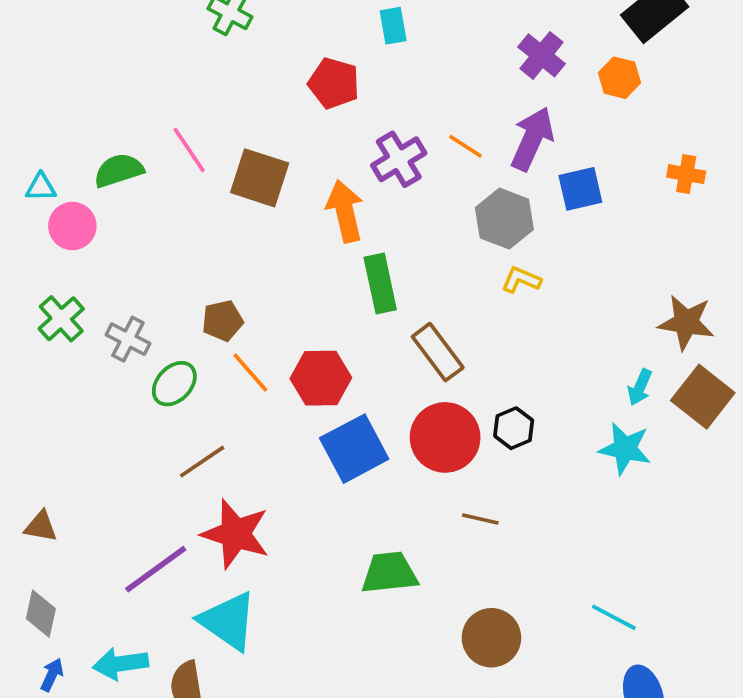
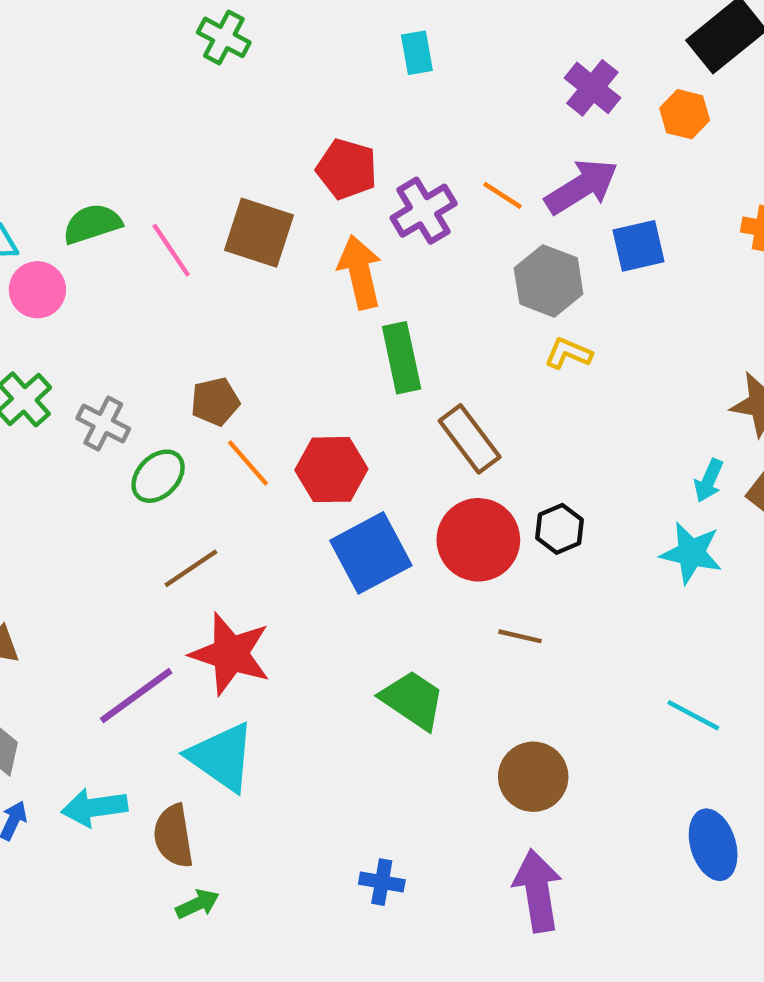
red pentagon: (334, 83) -> (347, 169), moved
purple arrow: (532, 139) -> (581, 187), turned 34
pink line: (189, 150) -> (171, 250), moved
green trapezoid: (389, 573) -> (413, 700), turned 40
cyan line: (614, 617) -> (693, 715), moved

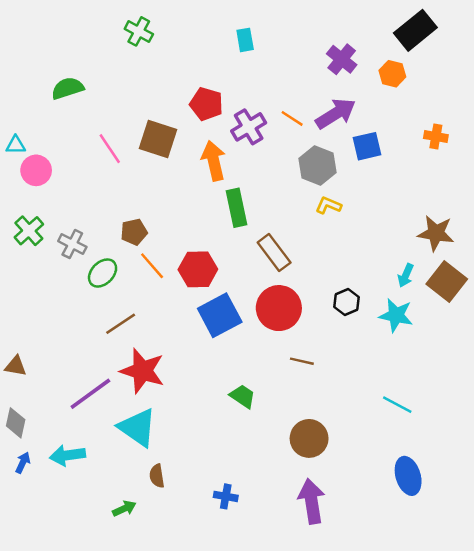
green semicircle: (92, 224) -> (68, 88), moved
black hexagon: (560, 529) -> (346, 302), moved
green trapezoid: (413, 700) -> (243, 396), size x0.7
brown semicircle: (173, 836) -> (157, 476), moved, size x0.7

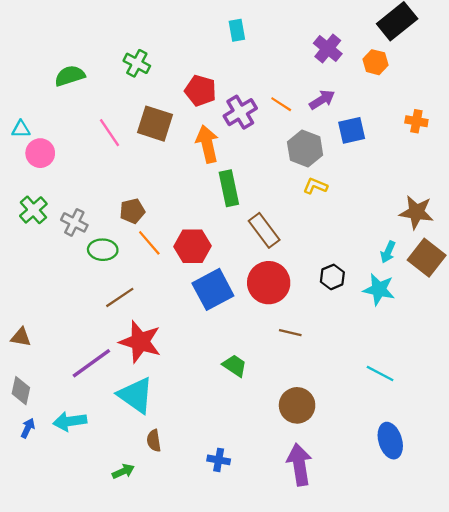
green cross: (139, 31) -> (137, 63), moved
purple arrow: (336, 114) -> (322, 100), size x0.7
green ellipse: (103, 273) -> (103, 250), turned 48

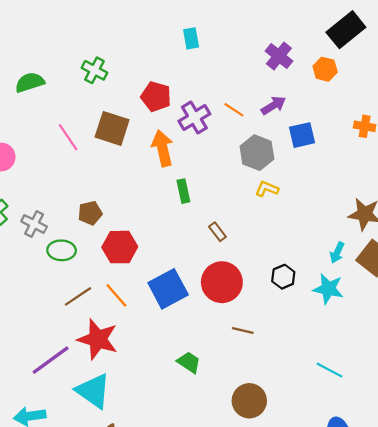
green rectangle: (229, 188) -> (183, 191), size x0.7
brown rectangle: (264, 230) -> (217, 232), size x0.6
orange line: (149, 243) -> (116, 295), moved
red hexagon: (193, 246) -> (120, 247), moved

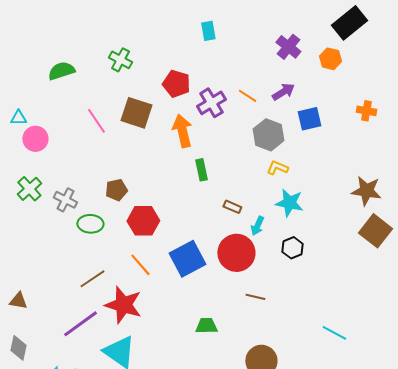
brown rectangle: (217, 232) -> (232, 207), turned -30
cyan arrow: (337, 253) -> (257, 226), moved
cyan star: (328, 289) -> (289, 203), moved
brown line: (78, 296) -> (92, 279), moved
green trapezoid: (189, 362) -> (206, 326), turned -35

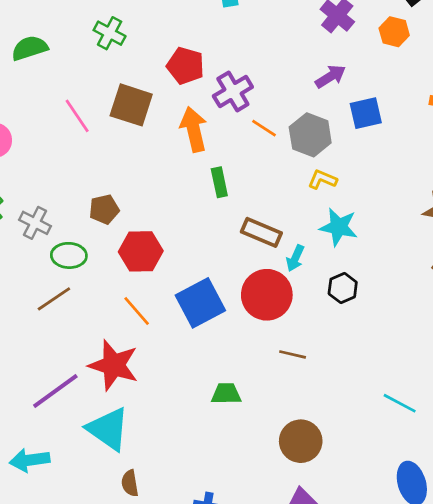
orange line: (247, 96) -> (264, 128), moved
brown rectangle: (232, 207) -> (261, 232), size x1.6
brown line: (92, 279) -> (54, 299), moved

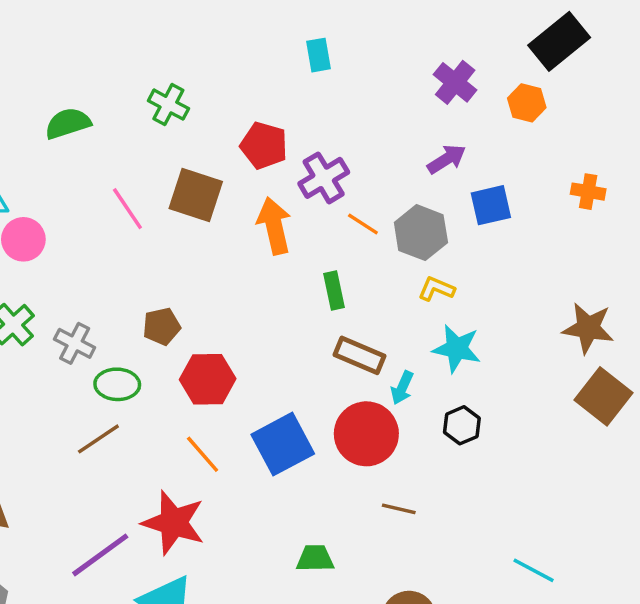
green rectangle: (219, 182) -> (334, 291), moved

